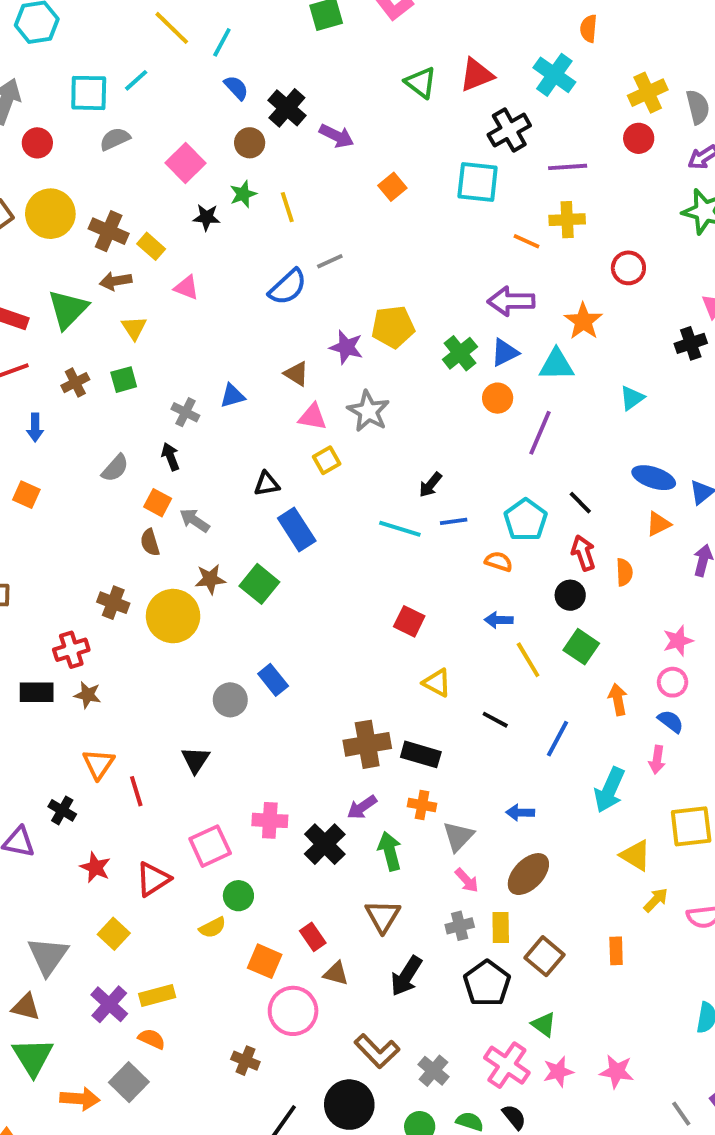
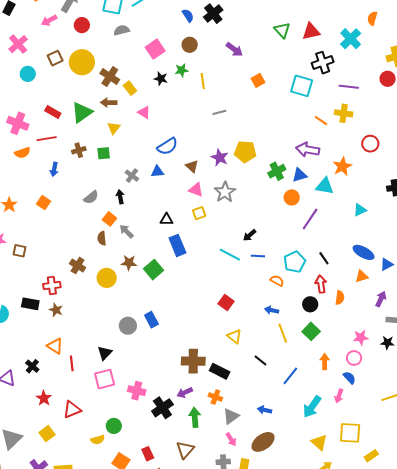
black cross: (287, 108) -> (213, 14), moved
blue semicircle: (288, 287) -> (167, 146), moved
yellow circle: (173, 616) -> (107, 278), size x0.7
orange triangle: (98, 764) -> (55, 346), turned -42
pink square: (210, 846) -> (105, 379), moved

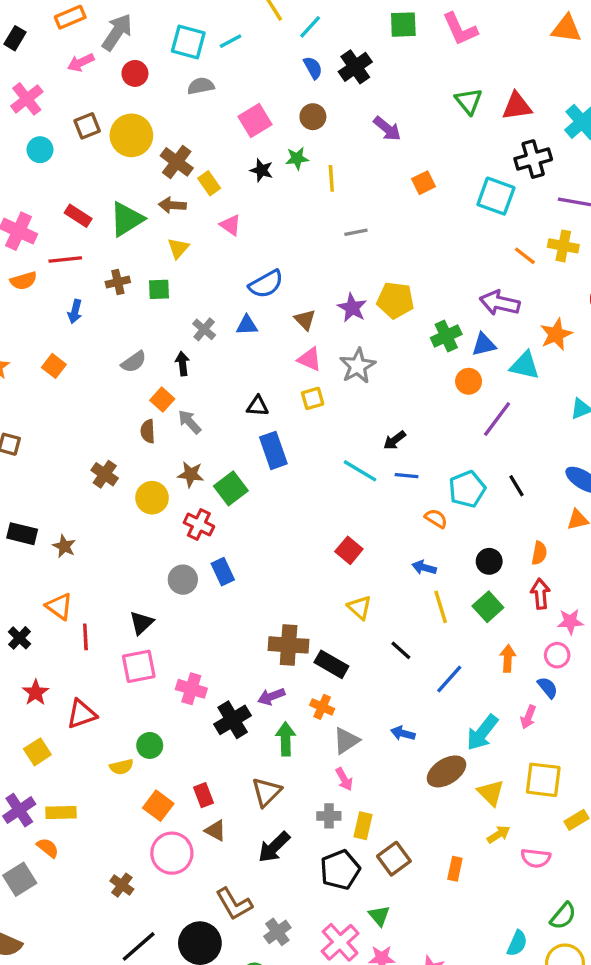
red arrow: (321, 284) -> (540, 594), moved
red cross: (52, 286) -> (199, 524), moved, turned 30
brown ellipse: (263, 442) -> (446, 771), moved

